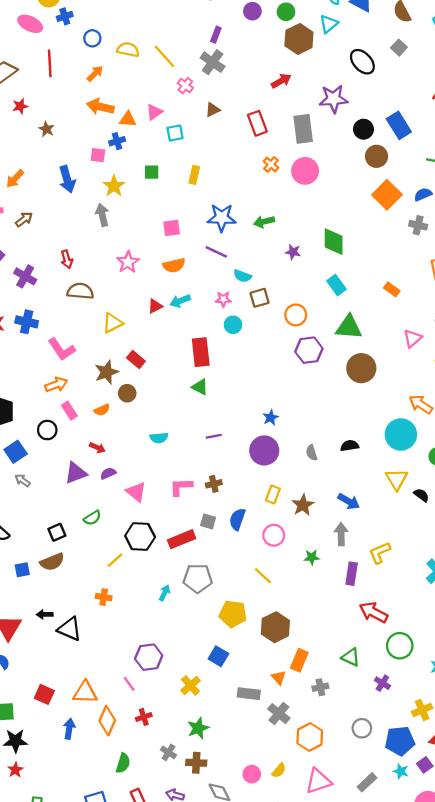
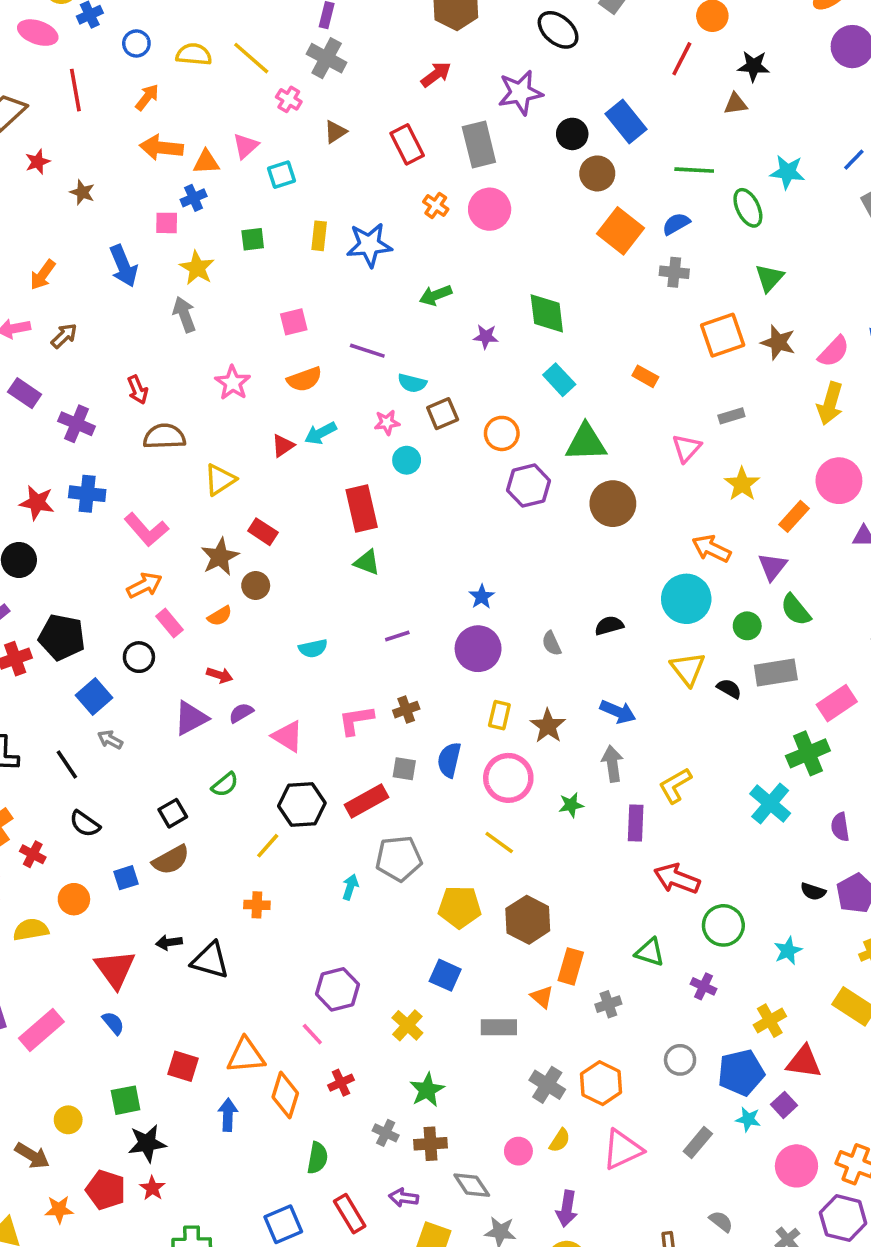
blue star: (222, 218) -> (369, 245), moved
pink circle: (274, 535) -> (508, 778), size x1.4
gray cross: (279, 714) -> (547, 1085), moved

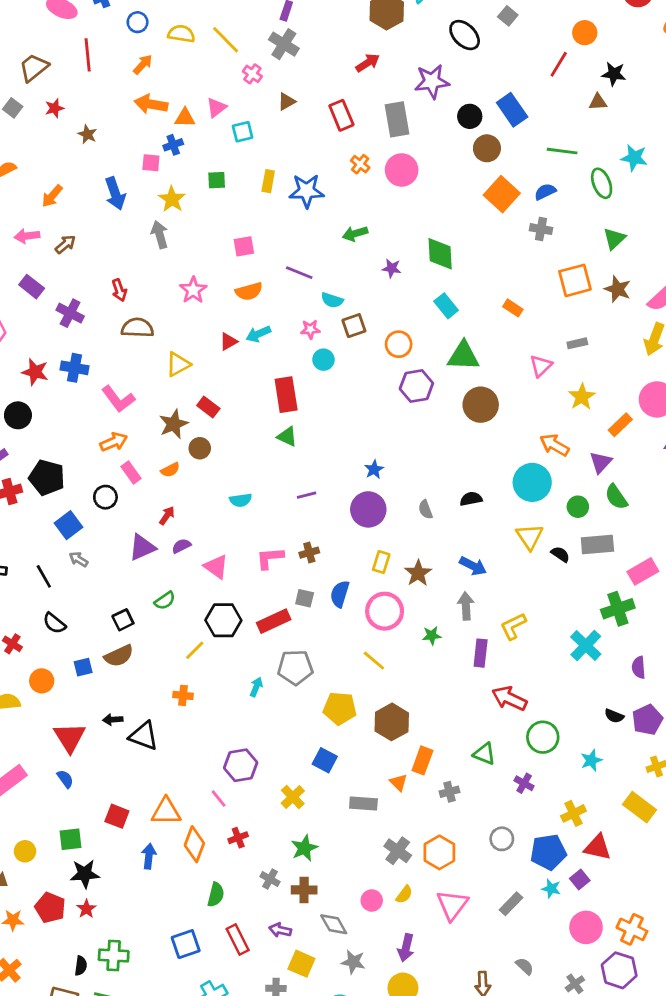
red arrow: (220, 675) -> (167, 516), turned -78
pink triangle: (622, 1149) -> (452, 905), turned -32

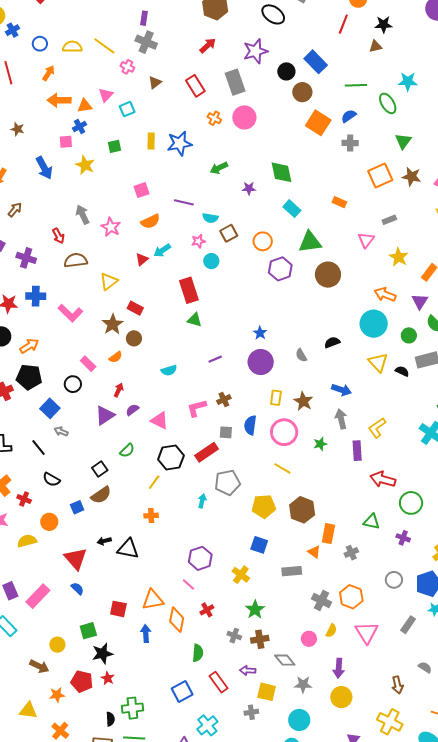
gray arrow: (160, 235) -> (83, 215), moved
orange arrow: (114, 442) -> (29, 346), moved

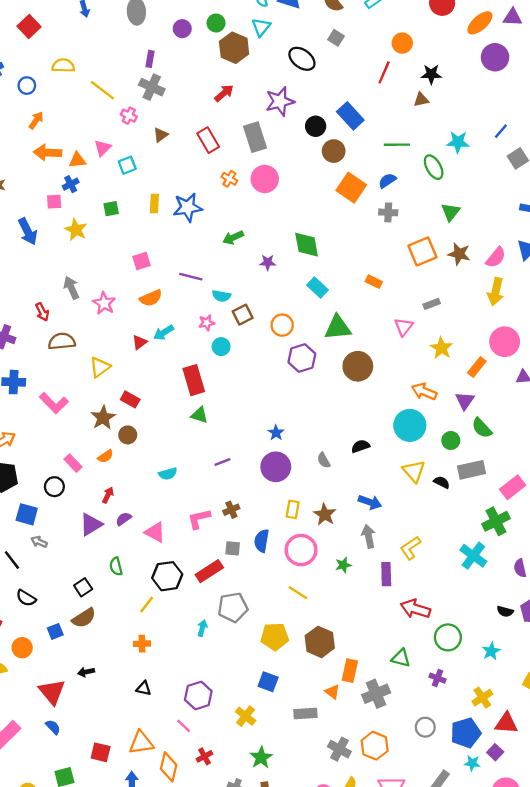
yellow semicircle: (72, 47) -> (63, 66), moved
blue square: (50, 408) -> (27, 514), turned -30
green semicircle: (127, 450) -> (116, 566), turned 119
black triangle: (128, 549) -> (144, 688), moved, size x0.6
gray cross: (351, 553) -> (376, 694), size x1.6

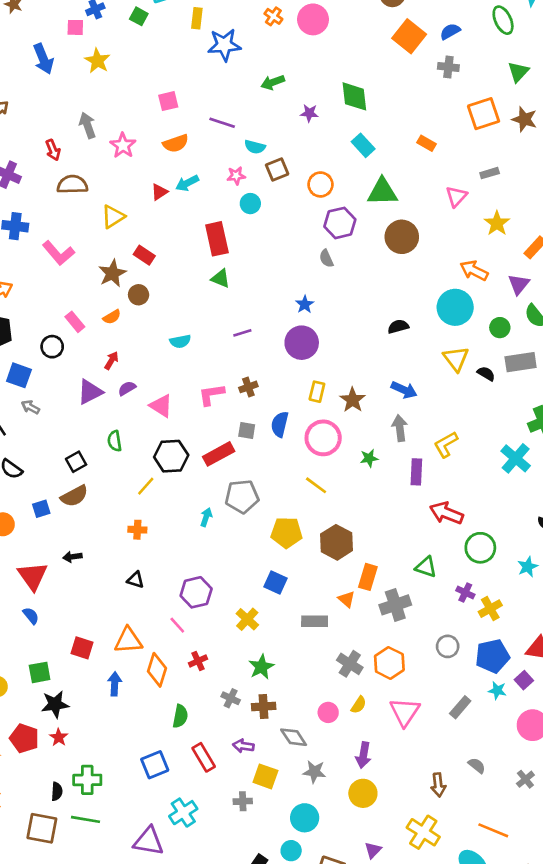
yellow rectangle: (154, 204) -> (197, 18), moved
green square: (111, 209) -> (139, 16), moved, turned 35
gray semicircle: (324, 460) -> (326, 258), moved
yellow cross: (482, 698) -> (490, 609), moved

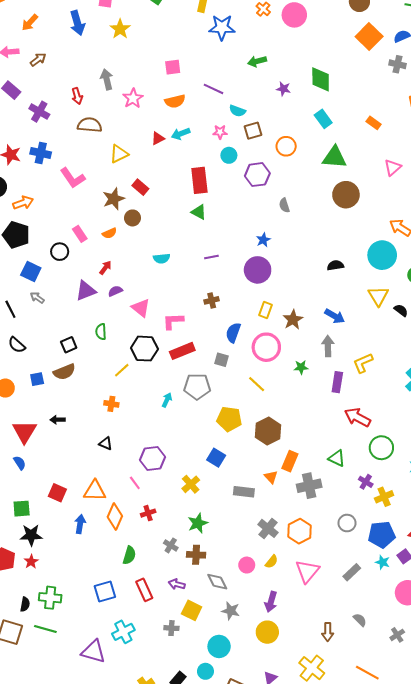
purple hexagon: (340, 223) -> (257, 175), moved
pink L-shape: (211, 394) -> (173, 321), moved
gray square: (247, 430) -> (221, 360), moved

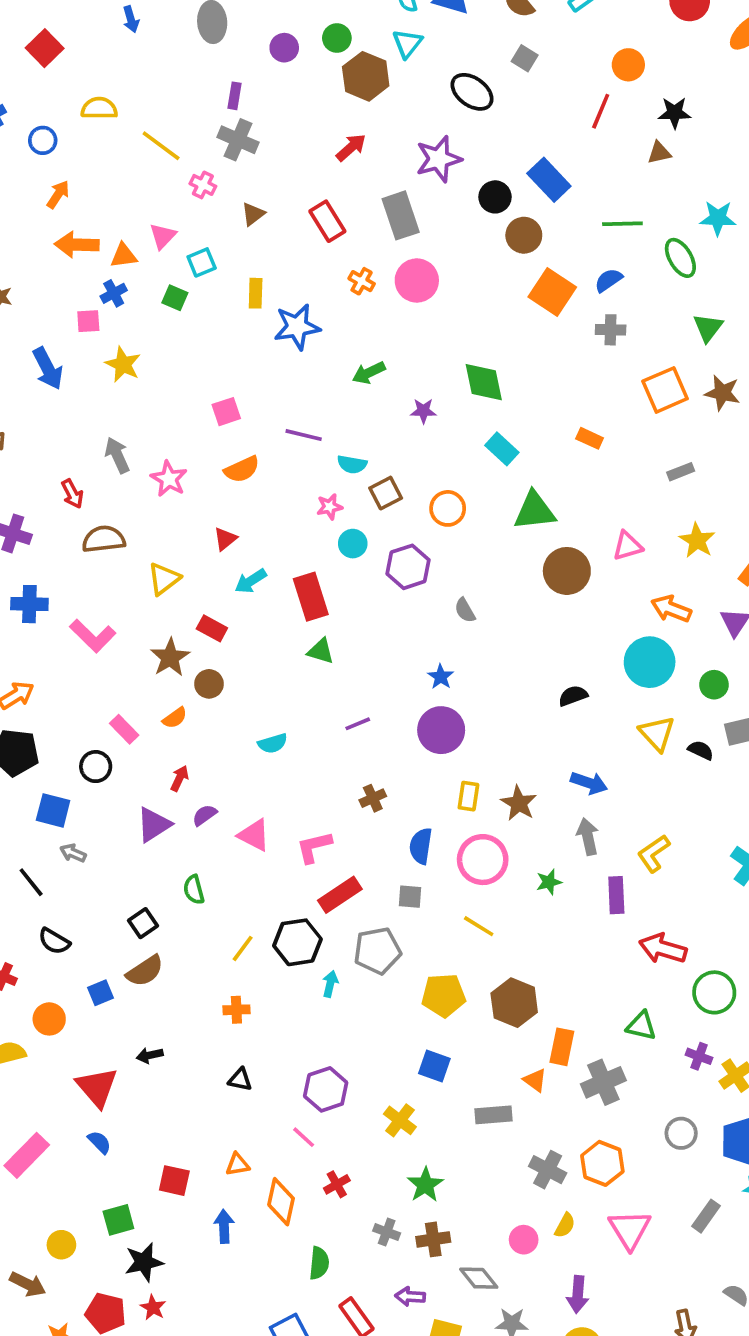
cyan arrow: (181, 134) -> (251, 581), moved
pink triangle: (393, 167) -> (628, 546), moved, turned 36
black hexagon: (144, 349) -> (297, 942), moved
orange triangle: (95, 491) -> (238, 1164), size x0.6

